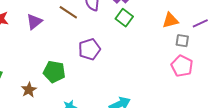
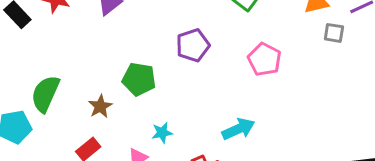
pink pentagon: (182, 66) -> (264, 59), moved

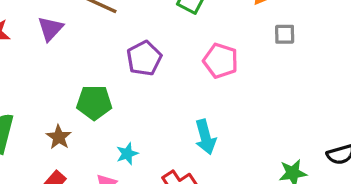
gray square: (334, 33) -> (285, 34), moved
cyan arrow: (238, 129) -> (205, 137), turned 108

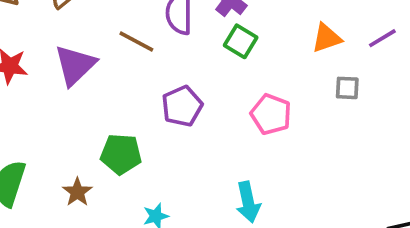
purple triangle: (50, 29) -> (75, 65), size x1.4

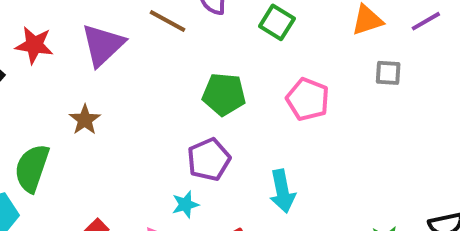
purple pentagon: (182, 106) -> (209, 160), moved
green pentagon: (121, 154) -> (224, 94), moved
brown star: (77, 192) -> (85, 120), moved

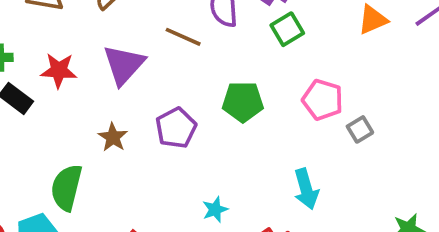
green square: (277, 22) -> (287, 29), turned 32
gray square: (388, 73) -> (360, 129), moved, turned -30
purple pentagon: (209, 160) -> (176, 128), moved

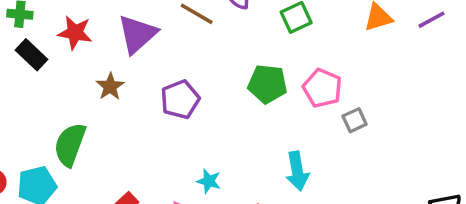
green pentagon: (243, 102) -> (267, 84), moved
brown star: (113, 137) -> (110, 86), moved
cyan star: (215, 210) -> (209, 181), turned 30

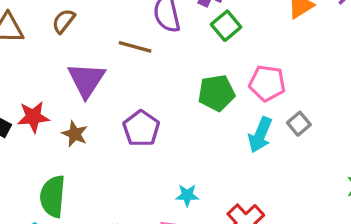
red star: (75, 33) -> (33, 117), moved
gray square: (355, 120) -> (299, 124), moved
cyan arrow: (297, 171) -> (260, 135), moved, turned 48

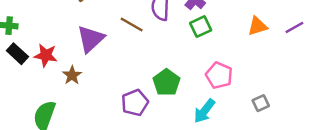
green pentagon: (216, 93) -> (167, 82), moved, turned 30
gray square: (299, 124) -> (261, 103), moved
purple pentagon: (141, 128) -> (135, 103), moved

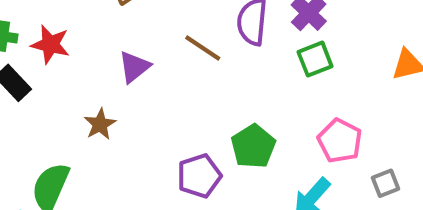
purple triangle: (91, 39) -> (134, 67), size x0.7
red star: (46, 55) -> (50, 44), moved
gray square: (261, 103) -> (386, 183), moved

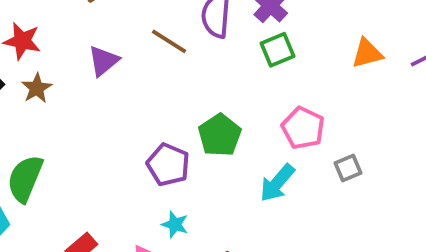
brown star: (100, 124) -> (37, 88), moved
purple pentagon: (199, 176) -> (168, 165), turned -30

